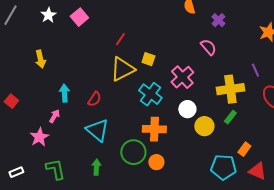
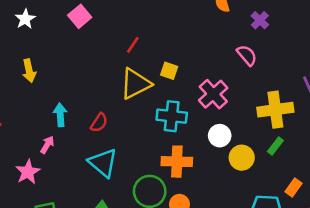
white star: (48, 15) -> (25, 19), moved
cyan cross: (150, 94) -> (172, 116), turned -30

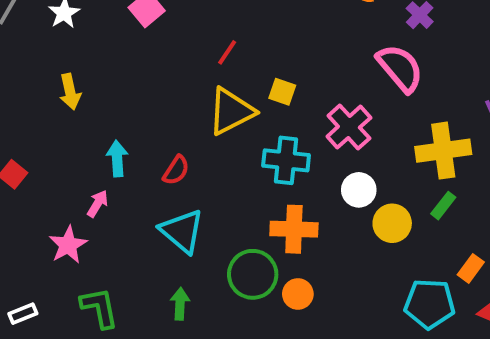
pink semicircle: (247, 55) -> (400, 68), size x1.5

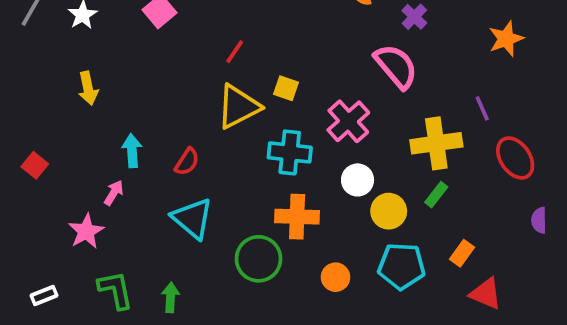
orange circle: (298, 294) -> (336, 277), moved
green arrow: (180, 304) -> (171, 297), moved
cyan pentagon: (429, 304) -> (402, 266), moved

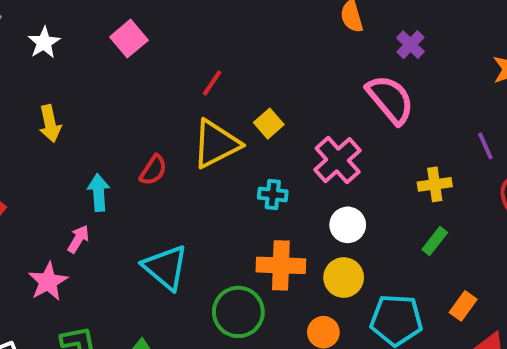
yellow square: (286, 88) -> (269, 124), turned 30
yellow cross: (436, 143) -> (435, 184), size x0.6
cyan cross: (290, 152) -> (273, 194), size x0.6
red semicircle: (187, 162) -> (153, 170), moved
yellow circle: (389, 211) -> (344, 278), moved

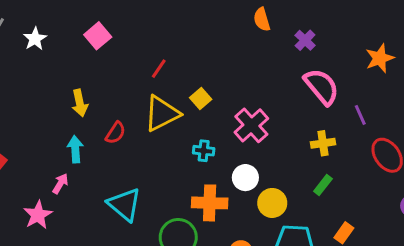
pink semicircle: (390, 99) -> (321, 87), moved
yellow arrow: (50, 124) -> (80, 103), moved
white circle: (348, 225) -> (245, 178), moved
yellow circle: (344, 278) -> (272, 203), moved

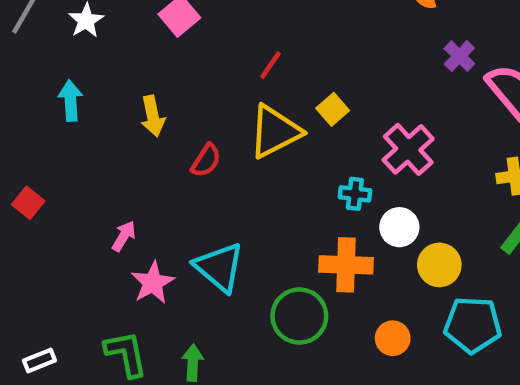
purple cross: (305, 40) -> (459, 56), moved
cyan arrow: (75, 149) -> (70, 100), moved
cyan cross: (204, 151) -> (355, 194), moved
pink star: (38, 215) -> (153, 283), moved

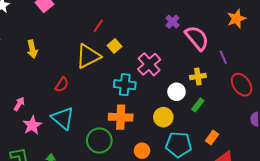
red line: (270, 65) -> (98, 26), moved
red semicircle: (206, 160) -> (62, 85), moved
cyan cross: (355, 194) -> (125, 85), size x1.5
white circle: (399, 227) -> (177, 92), moved

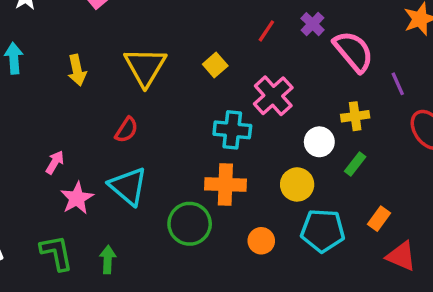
red line: (98, 26) -> (266, 31), moved
yellow triangle: (88, 56) -> (145, 67), moved, turned -32

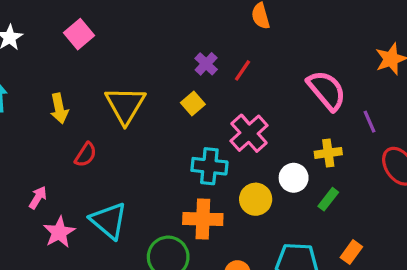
purple cross: (312, 24) -> (206, 64), moved
red semicircle: (126, 130) -> (86, 155), moved
yellow circle: (297, 184) -> (256, 199), moved

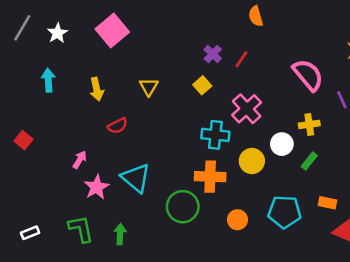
pink square: (79, 34) -> (112, 31), size x1.4
yellow triangle: (125, 105) -> (149, 87), size x0.6
red semicircle: (86, 155) -> (117, 126), turned 30
orange rectangle: (351, 252) -> (328, 203), turned 66

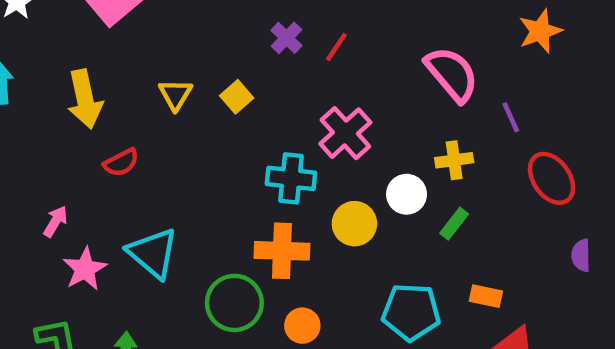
yellow square: (202, 85) -> (237, 97), moved
yellow arrow: (97, 89) -> (85, 99), size x1.4
orange circle: (237, 220) -> (302, 326), moved

